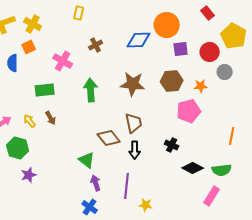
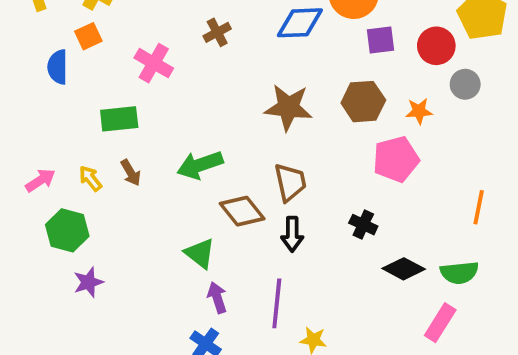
green arrow: (91, 90) -> (200, 165), moved, turned -105

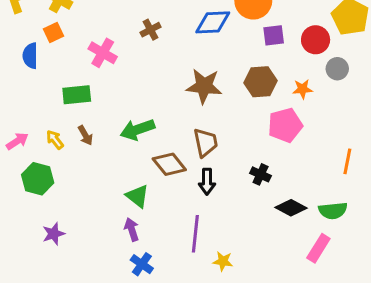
purple star: (88, 282) -> (53, 234), moved
purple arrow: (217, 298) -> (132, 229), moved

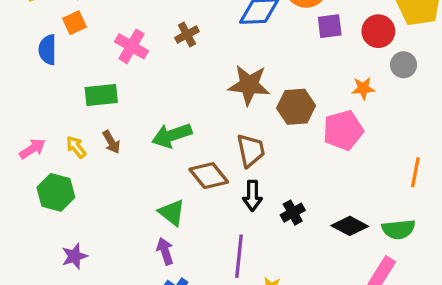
brown cross: (150, 30) -> (187, 35), moved
brown hexagon: (261, 82) -> (296, 107), moved
black cross: (261, 174) -> (293, 213), moved, turned 36

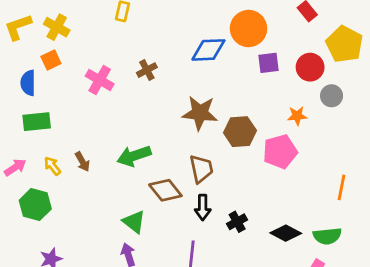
green rectangle: (101, 95) -> (37, 122), moved

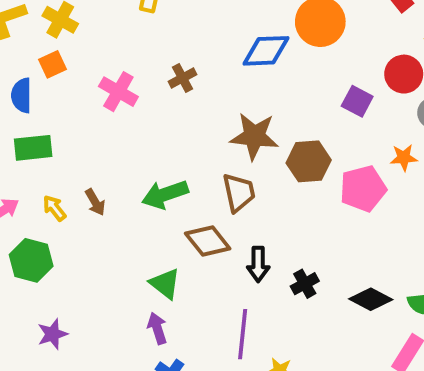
purple square: (269, 63) -> (357, 101), moved, turned 35
orange star: (297, 116) -> (404, 158), moved
brown trapezoid: (201, 169) -> (239, 192), moved

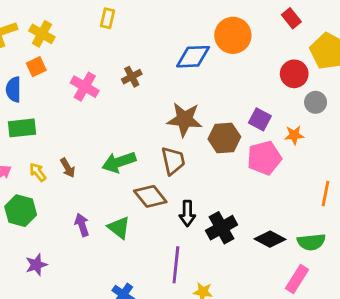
purple square: (357, 101) -> (260, 119), moved
black cross: (305, 284) -> (222, 228), size x1.5
purple arrow: (157, 328) -> (82, 225), moved

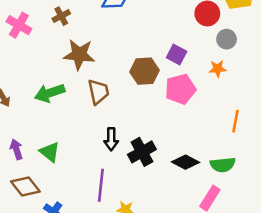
brown star: (184, 119) -> (79, 55), moved
orange star: (294, 135) -> (218, 69), moved
brown diamond: (150, 196) -> (25, 186), moved

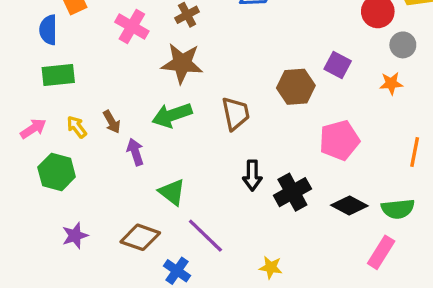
brown star: (79, 55) -> (182, 63), moved
pink pentagon: (180, 89) -> (339, 140), moved
purple arrow: (16, 149) -> (135, 152), moved
purple line: (101, 185) -> (205, 236), moved, turned -52
brown diamond: (25, 186) -> (140, 237), turned -32

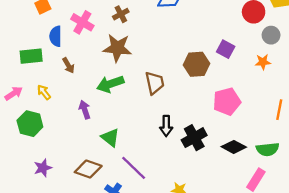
blue semicircle: (48, 30) -> (56, 36), moved
brown arrow: (112, 122) -> (68, 65), moved

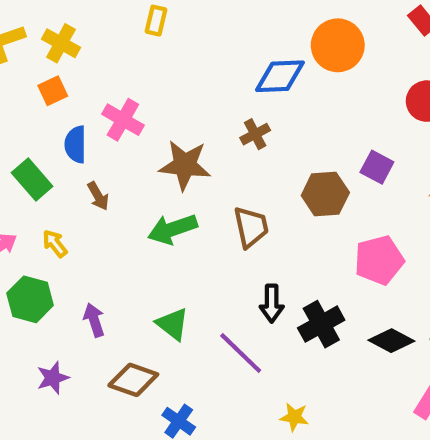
brown cross: (121, 14) -> (255, 134), moved
green rectangle: (31, 56) -> (32, 180), turned 55
purple arrow: (85, 110) -> (94, 320), moved
purple line: (134, 168) -> (241, 353), moved

